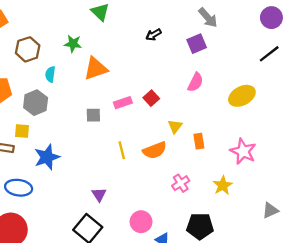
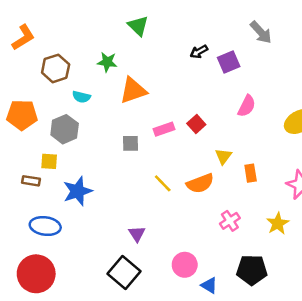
purple square: (197, 44) -> (229, 62), moved
cyan semicircle: (50, 74) -> (81, 97), turned -84
yellow line: (122, 150) -> (163, 183), turned -30

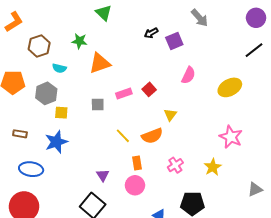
yellow square: (49, 161) -> (61, 113), moved
orange rectangle: (251, 173) -> (137, 163), moved
pink circle: (185, 265) -> (135, 185), moved

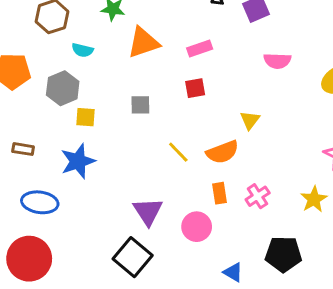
pink semicircle: (188, 75) -> (277, 61), turned 66
red square: (149, 89) -> (195, 88), moved, turned 32
pink rectangle: (124, 93) -> (200, 49), moved
orange rectangle: (137, 163) -> (219, 193), moved
purple triangle: (103, 175) -> (148, 211), size x1.5

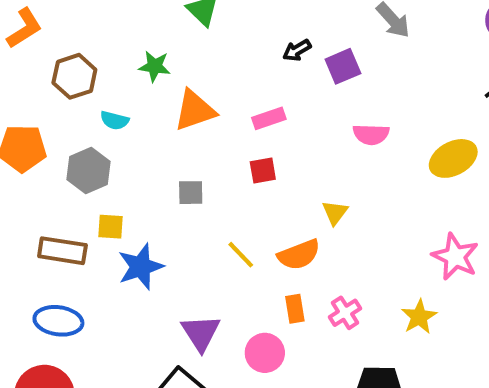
yellow square: (85, 117) -> (111, 227), moved
brown rectangle: (23, 149) -> (62, 251), moved, size x1.6
blue star: (78, 161) -> (141, 267), moved

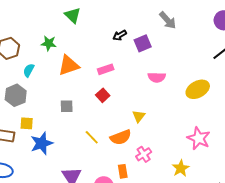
cyan semicircle: (115, 120) -> (29, 70), turned 104
red square: (263, 170) -> (103, 95), turned -32
orange rectangle: (295, 309) -> (123, 171), moved
pink cross: (345, 313) -> (144, 154), moved

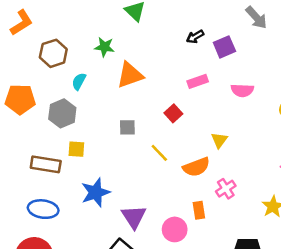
pink rectangle: (106, 69) -> (198, 81), moved
yellow line: (92, 137) -> (159, 153), moved
blue star: (42, 143) -> (95, 192), moved

